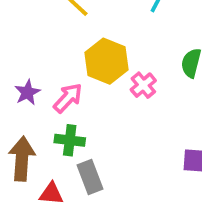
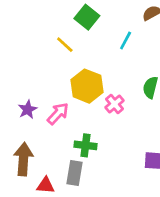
green cross: (70, 140) -> (86, 145), moved
gray rectangle: (90, 177) -> (74, 173), turned 30

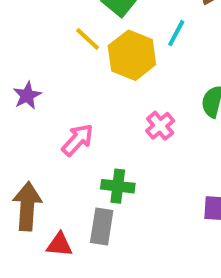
yellow hexagon: (87, 86) -> (132, 55), moved
purple star: (28, 109) -> (27, 95), moved

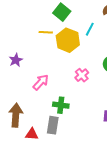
yellow line: (88, 39) -> (46, 32), turned -40

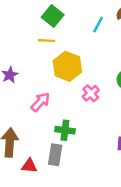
green square: (62, 12) -> (53, 16), moved
cyan line: (90, 29) -> (98, 25), moved
yellow hexagon: (68, 40) -> (67, 66), moved

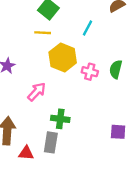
cyan line: (98, 25) -> (87, 28), moved
pink cross: (91, 93) -> (90, 72), moved, turned -35

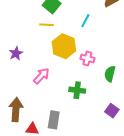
green semicircle: (116, 69) -> (110, 74), moved
green cross: (60, 119) -> (77, 90), moved
purple square: (118, 132) -> (112, 111), turned 32

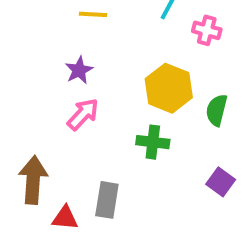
yellow hexagon: (64, 46) -> (169, 88), moved
purple star: (16, 53) -> (79, 70), moved
pink cross: (87, 59) -> (207, 30), moved

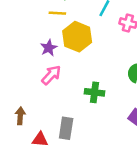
yellow hexagon: (169, 88) -> (77, 37), moved
brown arrow: (33, 180) -> (20, 116), size x0.6

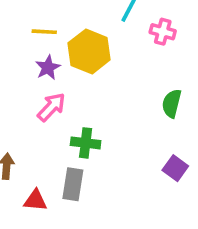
yellow line: (57, 13) -> (44, 32), moved
green cross: (94, 92) -> (86, 143), moved

